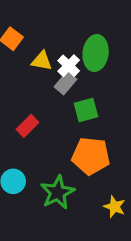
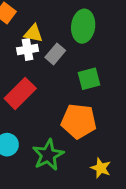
white cross: (69, 66) -> (28, 50), moved, turned 36
green square: (86, 110) -> (89, 79), moved
red rectangle: (27, 126) -> (20, 93), size x1.5

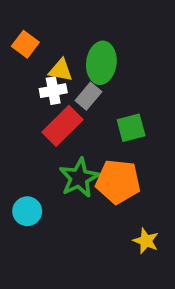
green ellipse: (83, 26) -> (101, 63), moved
red rectangle: (20, 93) -> (62, 126), moved
green star: (48, 155) -> (79, 178), moved

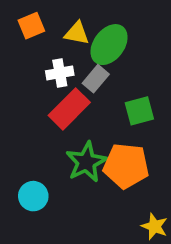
orange square: (25, 44) -> (31, 26), turned 30
green ellipse: (101, 63) -> (109, 45), turned 30
yellow triangle: (61, 70) -> (77, 33), moved

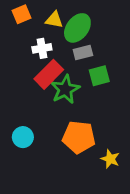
gray rectangle: (96, 79) -> (83, 52), moved, turned 36
green star: (86, 162) -> (65, 89), moved
orange pentagon: (126, 166) -> (79, 137), moved

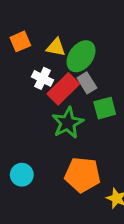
white cross: (42, 48) -> (43, 78), turned 36
gray rectangle: (83, 52) -> (87, 83), turned 72
red rectangle: (49, 74) -> (63, 89), moved

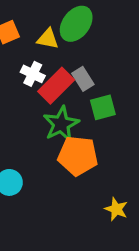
green ellipse: (81, 56) -> (76, 24), moved
orange pentagon: (82, 175) -> (78, 156), moved

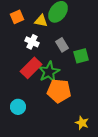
red rectangle: (56, 86) -> (31, 68), moved
green square: (103, 107) -> (81, 56), moved

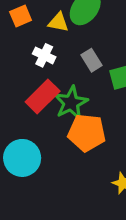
cyan circle: (18, 107) -> (22, 158), size x1.5

